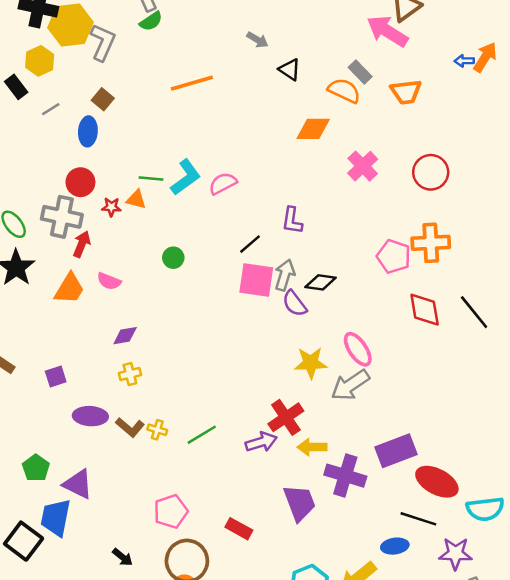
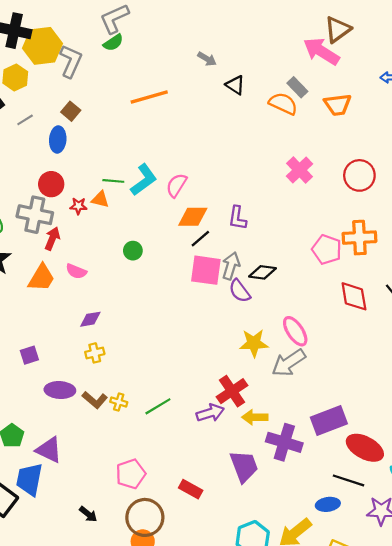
orange diamond: (313, 129) -> (193, 217), moved
pink semicircle: (223, 183) -> (176, 185), turned -30

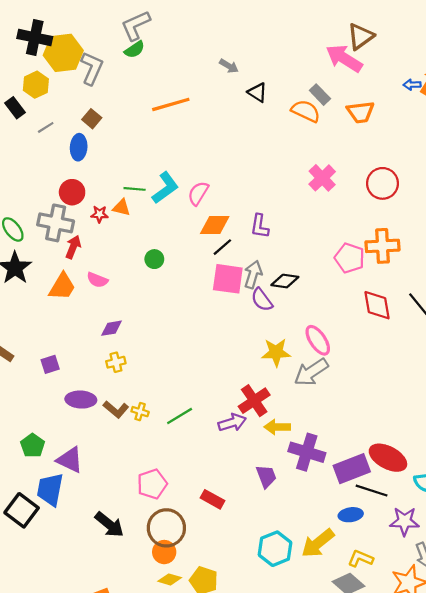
purple rectangle: (329, 421) -> (352, 469), moved
purple trapezoid: (244, 466) -> (266, 476), size x0.7
black arrow: (88, 514) -> (109, 525), size x1.6

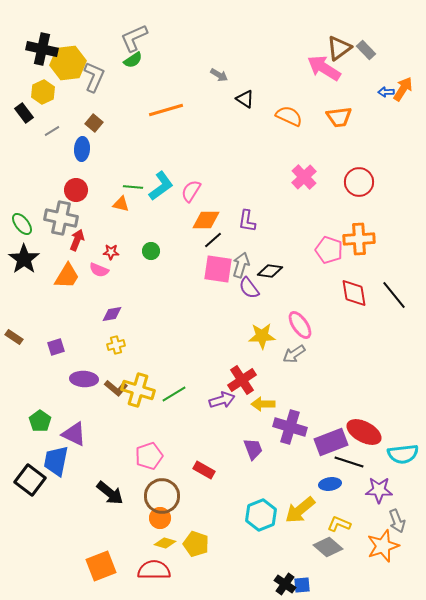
gray rectangle: (320, 95) -> (366, 50), moved
red star: (99, 214) -> (111, 252), moved
gray arrow: (311, 372) -> (294, 354), size x0.7
yellow cross: (140, 412) -> (138, 390), size x2.0

